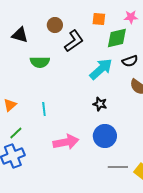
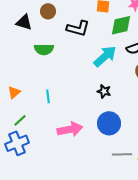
brown circle: (55, 25) -> (48, 11), moved
black L-shape: (74, 41) -> (78, 28), turned 50

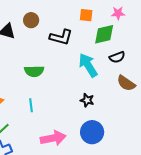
green semicircle: (44, 49) -> (34, 71), moved
cyan arrow: (105, 56) -> (88, 65), turned -80

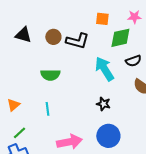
brown circle: (31, 20) -> (53, 37), moved

